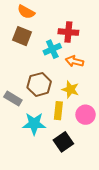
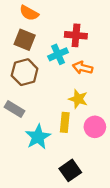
brown hexagon: (39, 84) -> (25, 72), moved
cyan star: (34, 124) -> (38, 137), turned -30
black square: (63, 142) -> (70, 170), moved

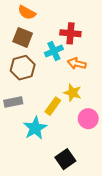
gray rectangle: (15, 109) -> (13, 102), turned -42
yellow rectangle: (65, 122) -> (53, 106), moved, turned 30

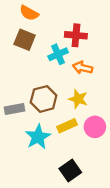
brown hexagon: (23, 68) -> (44, 99), moved
yellow rectangle: (53, 106) -> (67, 126), moved, turned 30

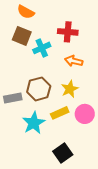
cyan cross: (58, 54) -> (42, 48), moved
yellow star: (78, 99) -> (70, 89), turned 30

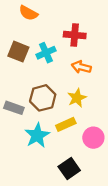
brown square: (22, 36) -> (18, 52), moved
gray rectangle: (13, 98) -> (14, 108), turned 30
pink circle: (85, 114) -> (93, 138), moved

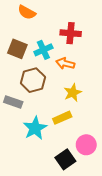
orange arrow: (81, 67) -> (65, 63), moved
brown hexagon: (43, 98) -> (33, 80), moved
pink circle: (93, 138) -> (86, 145), moved

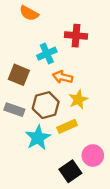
brown square: (17, 49) -> (19, 75), moved
orange arrow: (65, 63) -> (63, 77), moved
brown hexagon: (33, 80) -> (46, 105), moved

